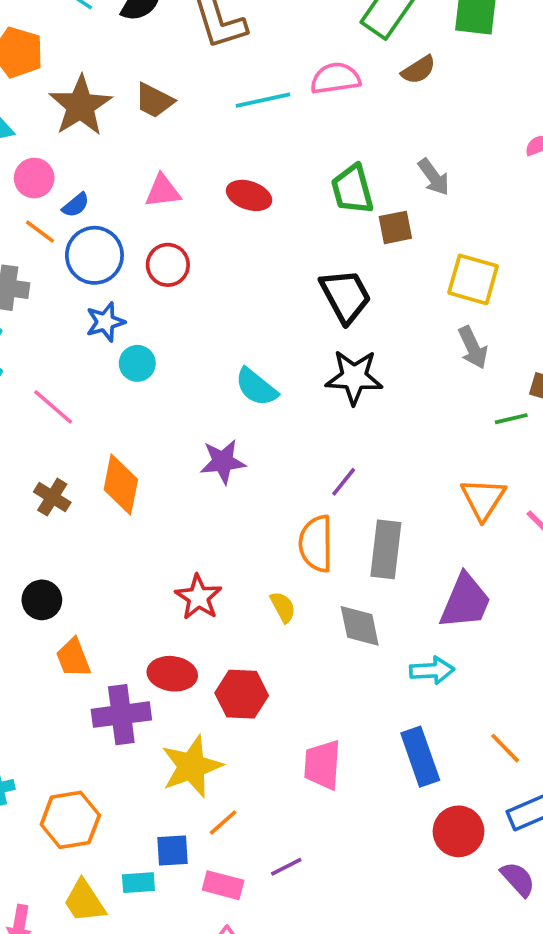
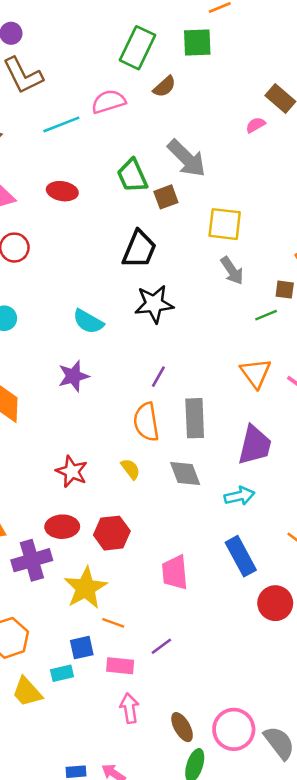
gray arrow: (434, 177) -> (187, 158), size x1.6
black trapezoid: (345, 296) -> (139, 249), turned 60
orange line: (223, 823) -> (113, 623), turned 70

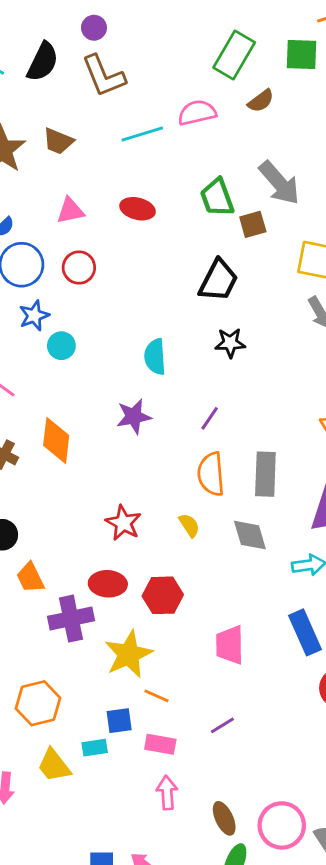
black star: (154, 304) -> (230, 343), size x0.7
cyan semicircle: (88, 321) -> (155, 357), turned 52
purple line: (158, 377) -> (210, 418), moved
purple line: (161, 646) -> (222, 725), moved

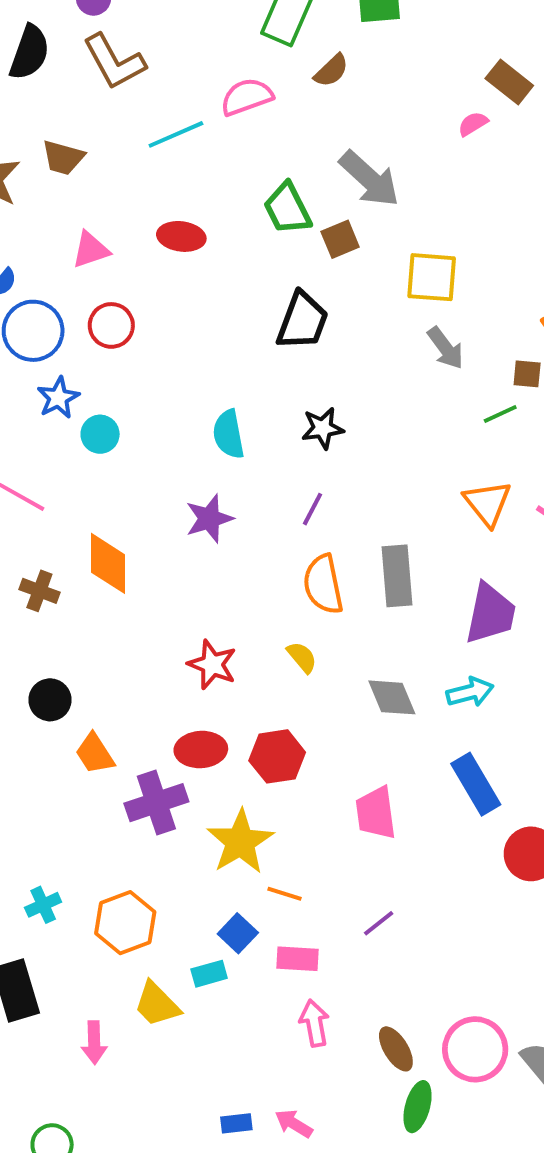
black star: (230, 343) -> (323, 428), moved
gray diamond: (250, 535) -> (392, 697), moved
blue square: (119, 721) -> (238, 933), turned -32

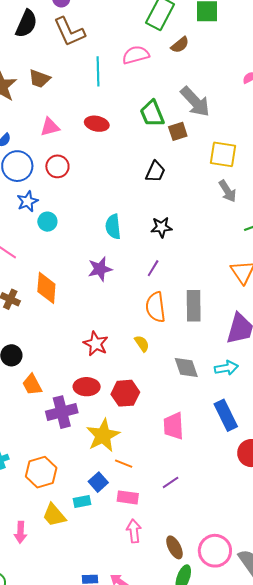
cyan line: (176, 134) -> (98, 71), turned -72
black trapezoid: (302, 321) -> (155, 172), size x0.7

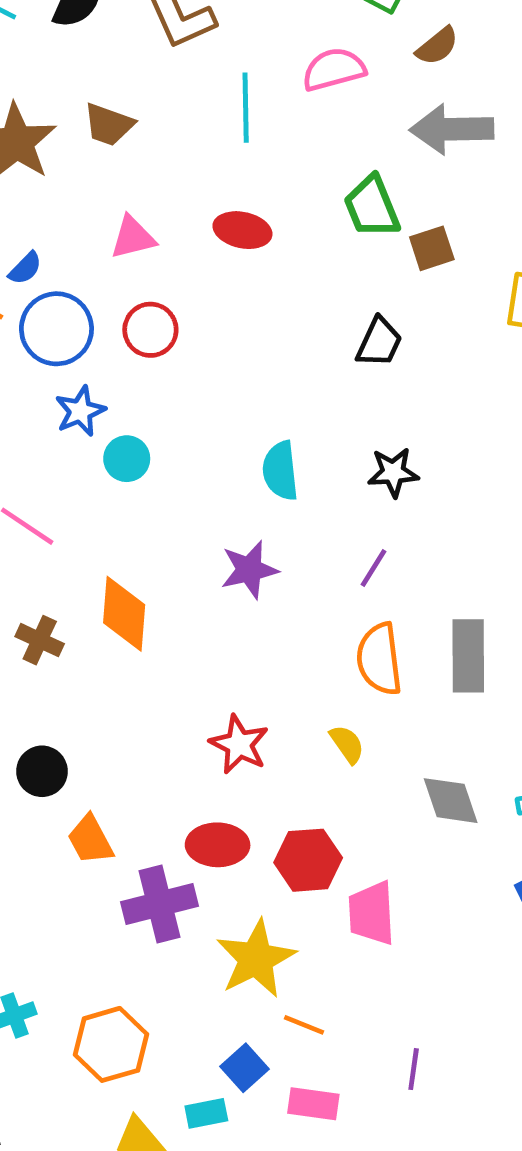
gray arrow: (195, 102) -> (452, 129), moved, turned 132
pink trapezoid: (173, 426) -> (372, 913), moved
purple line: (171, 482) -> (414, 1069), turned -48

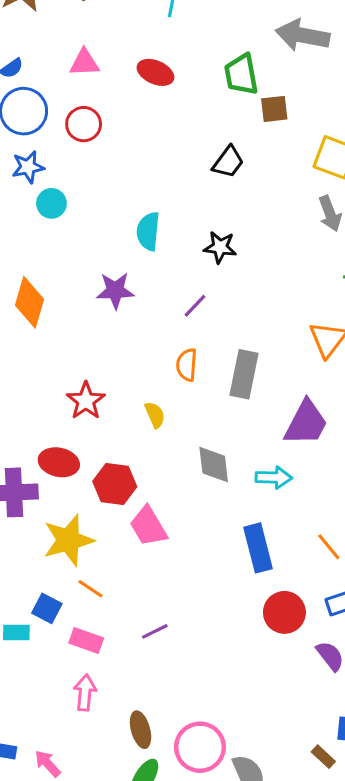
orange semicircle: (379, 659) -> (187, 365), size x0.7
pink trapezoid: (372, 913) -> (148, 526), turned -39
blue square: (244, 1068) -> (47, 608), turned -32
purple line: (414, 1069) -> (155, 631), turned 44

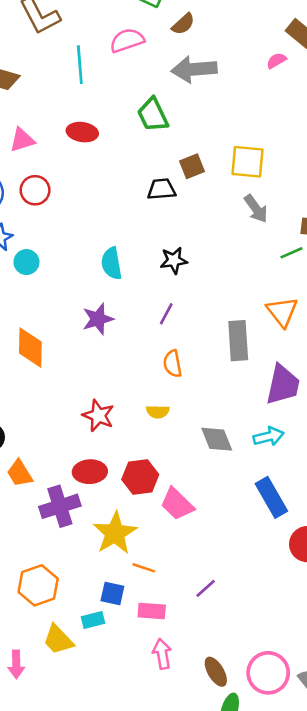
brown square: (274, 109) -> (192, 166), moved
black trapezoid: (228, 162) -> (162, 189), turned -116
gray rectangle: (244, 374) -> (238, 341), moved
yellow semicircle: (155, 415) -> (158, 412), turned 130

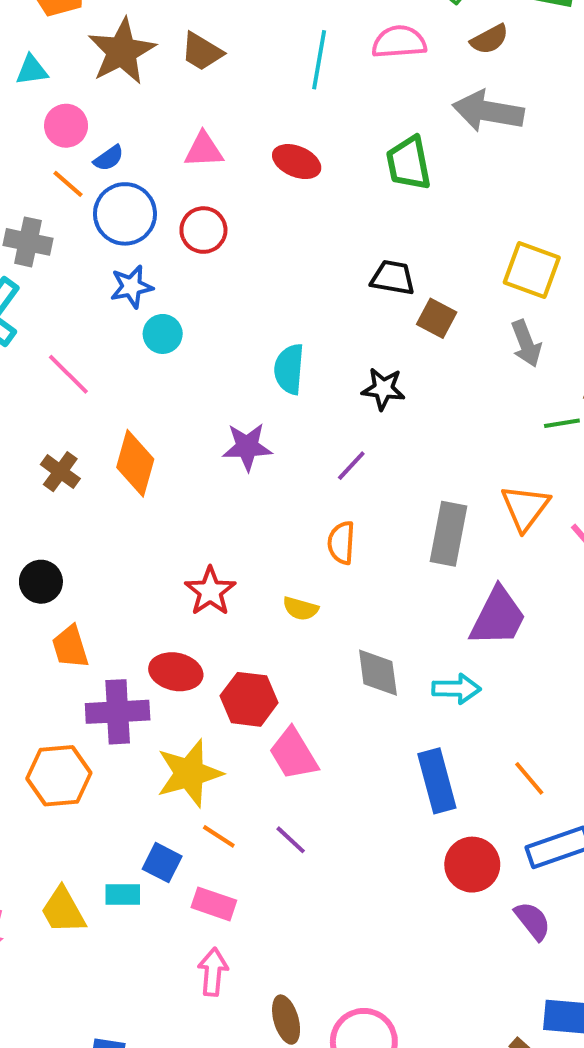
brown square: (192, 166) -> (437, 318), moved, turned 35
orange hexagon: (38, 585) -> (59, 776), moved
purple line: (206, 588) -> (291, 840), moved, turned 70

